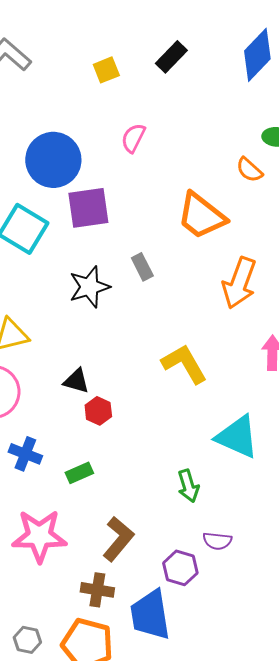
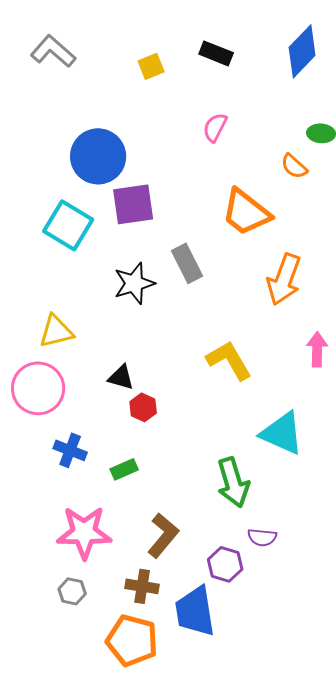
black rectangle: (171, 57) -> (216, 53), turned 68
pink semicircle: (133, 138) -> (215, 127), moved
gray rectangle: (142, 267) -> (187, 263), size x1.4
green arrow: (188, 486) -> (233, 482), size x1.5
gray hexagon: (27, 640) -> (72, 591), moved

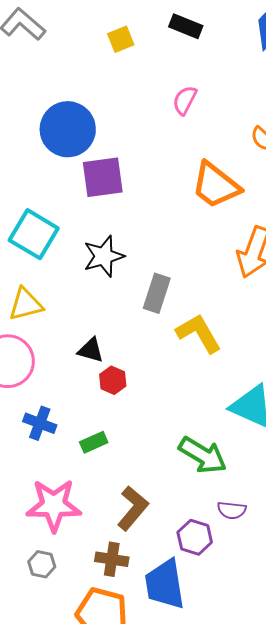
cyan square: (68, 225) -> (34, 234), moved
gray rectangle: (187, 263) -> (157, 293), moved, turned 45
green arrow: (233, 482) -> (203, 455), turned -42

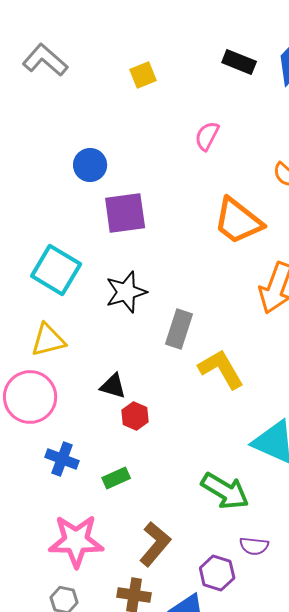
black rectangle: (186, 26) -> (239, 62), moved
blue circle: (68, 129) -> (90, 165), size x0.6

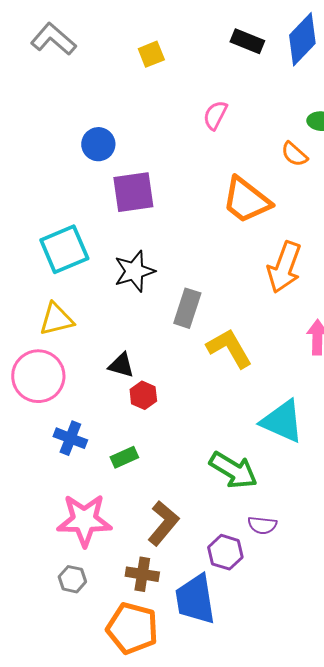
cyan square: (56, 270) -> (64, 249), turned 36

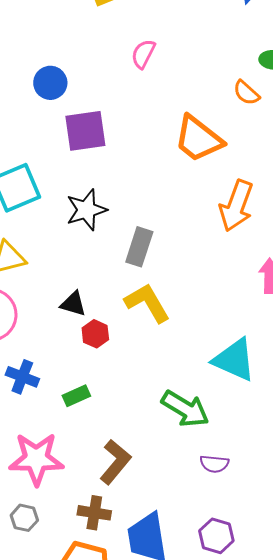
pink semicircle: (215, 115) -> (143, 54), moved
yellow L-shape: (229, 348) -> (147, 303), moved
purple hexagon: (225, 552) -> (216, 536), moved

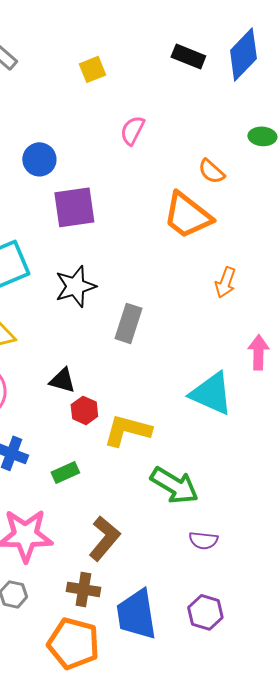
orange semicircle: (246, 93) -> (211, 171), moved
orange arrow: (236, 206) -> (225, 282), size x0.6
yellow L-shape: (147, 303) -> (127, 430), moved, turned -45
cyan triangle: (234, 360) -> (211, 393), moved

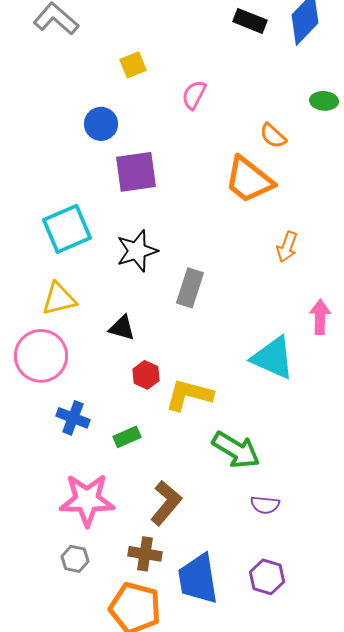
yellow square: (92, 69) -> (133, 65), moved
black triangle: (62, 380) -> (122, 328), moved

